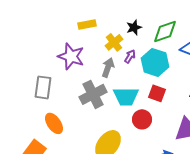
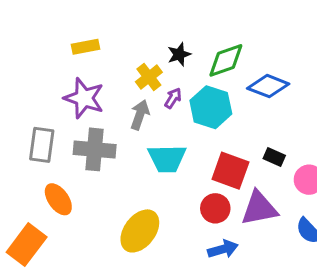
yellow rectangle: (87, 24) -> (85, 47), moved
red square: (157, 93) -> (230, 171), moved, size x1.4
gray cross: (93, 94) -> (95, 149), moved, turned 32
red circle: (142, 119) -> (215, 208), moved

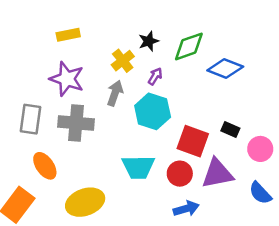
purple arrow: (173, 98) -> (155, 76), moved
cyan hexagon: (211, 107) -> (153, 111), moved
cyan trapezoid: (167, 159) -> (138, 167), moved
yellow ellipse: (140, 231) -> (85, 202), moved, turned 33

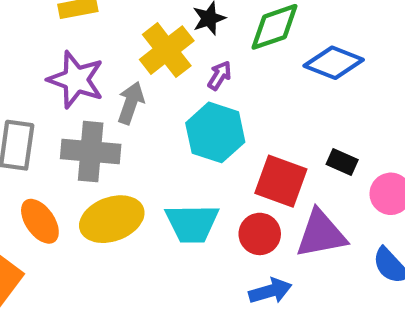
yellow cross: (123, 61) -> (167, 50), size x1.4
gray arrow: (115, 93) -> (131, 103), moved
yellow ellipse: (85, 202) -> (112, 219), moved

